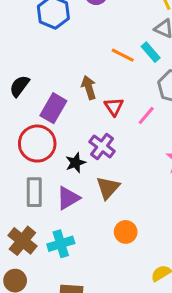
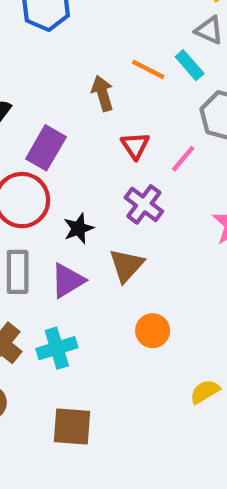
brown arrow: (89, 88) -> (103, 93), moved
purple cross: (102, 146) -> (144, 204), moved

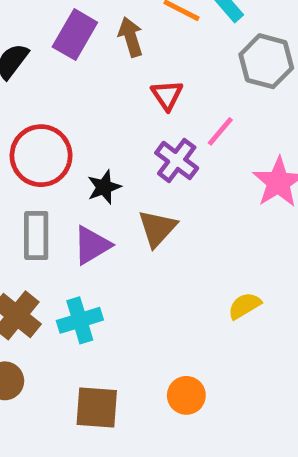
purple rectangle: (46, 148) -> (75, 35), moved
pink line: (183, 159) -> (220, 131), moved
orange circle: (153, 331) -> (186, 395), moved
yellow semicircle: (205, 392) -> (244, 306), moved

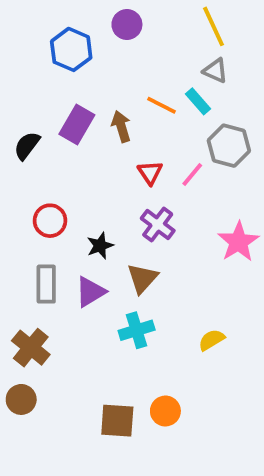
pink line: (220, 131) -> (192, 174), moved
red circle: (41, 156) -> (50, 221), size x0.7
cyan cross: (80, 320) -> (137, 330), moved
brown square: (97, 407) -> (117, 421), moved

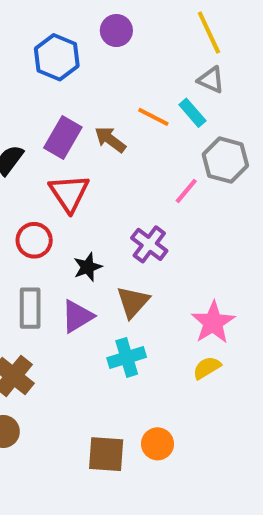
brown arrow: (121, 126) -> (110, 139), turned -36
red triangle: (150, 173) -> (69, 193), moved, size x1.5
pink star: (238, 242) -> (213, 323), moved

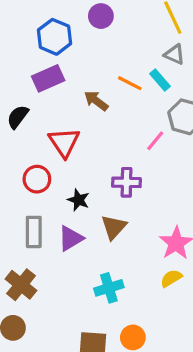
purple rectangle: (63, 137) -> (48, 78), moved, turned 36
purple cross: (149, 244) -> (126, 182), turned -36
black star: (88, 267) -> (79, 200), turned -30
cyan cross: (127, 357) -> (109, 288), moved

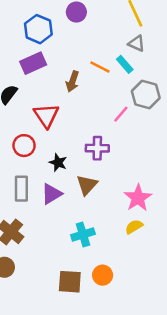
brown arrow: (96, 101) -> (72, 81), turned -108

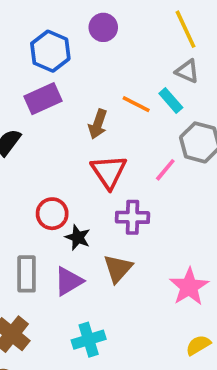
red triangle: (46, 115) -> (109, 172), moved
red circle: (24, 146) -> (52, 214), moved
yellow semicircle: (134, 227) -> (198, 345), moved
cyan cross: (83, 235) -> (89, 340), moved

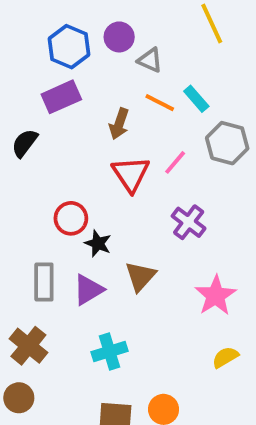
purple circle: (103, 27) -> (119, 37), moved
gray triangle: (187, 71) -> (150, 60), moved
pink line: (165, 170) -> (175, 162), moved
purple cross: (132, 217) -> (189, 222), moved, turned 36

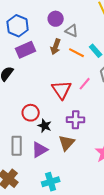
blue hexagon: (69, 47) -> (18, 26), moved
brown arrow: (119, 124) -> (56, 47), moved
purple cross: (189, 222) -> (76, 120), moved, turned -36

